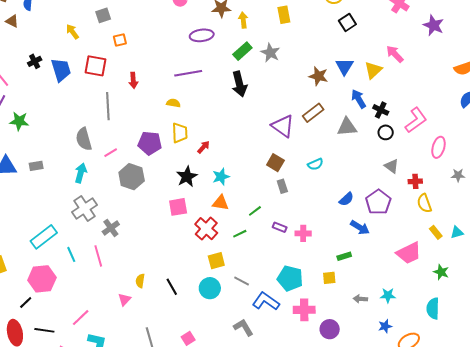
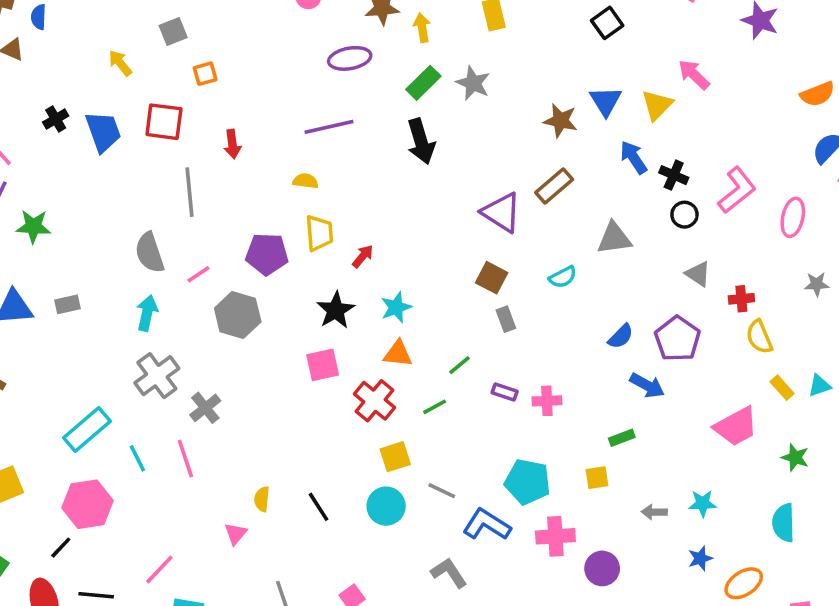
gray triangle: (347, 127) -> (614, 238), moved
pink ellipse: (439, 147) -> (793, 217), moved

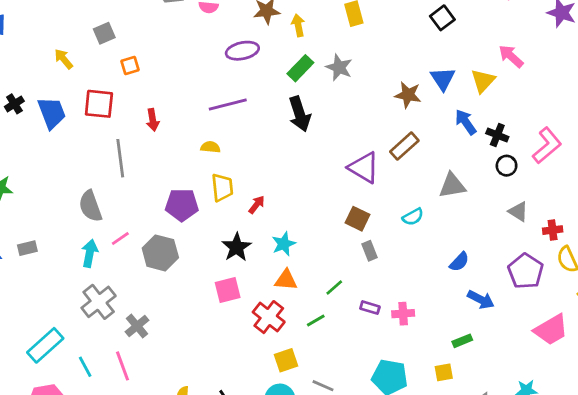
pink line: (198, 274) -> (120, 239), moved
purple pentagon: (677, 339) -> (526, 271), moved

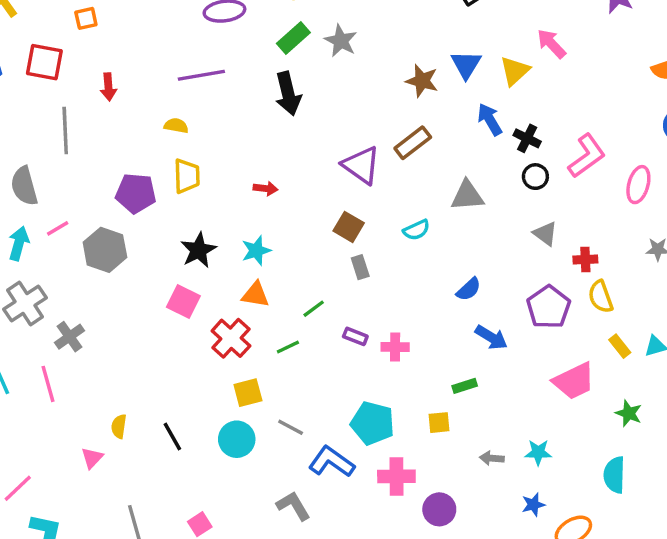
red arrow: (257, 205) -> (266, 188), moved, turned 54
pink square: (228, 290) -> (183, 301), turned 36

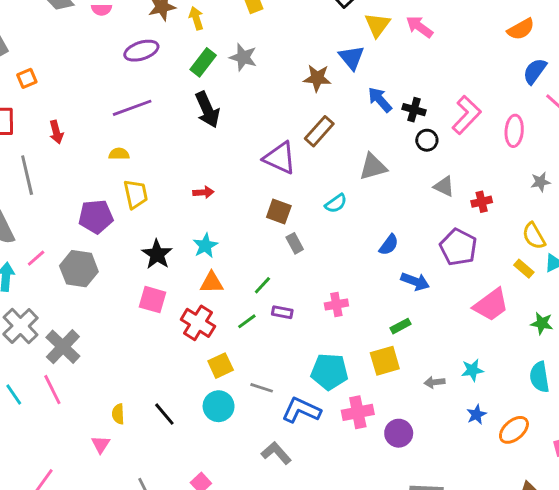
yellow triangle: (515, 71) -> (377, 25), moved
yellow semicircle: (601, 297) -> (534, 236), moved
purple rectangle: (355, 336) -> (282, 312), moved
gray cross: (69, 337) -> (63, 347), size x1.4
yellow square: (439, 423) -> (385, 361), size x1.5

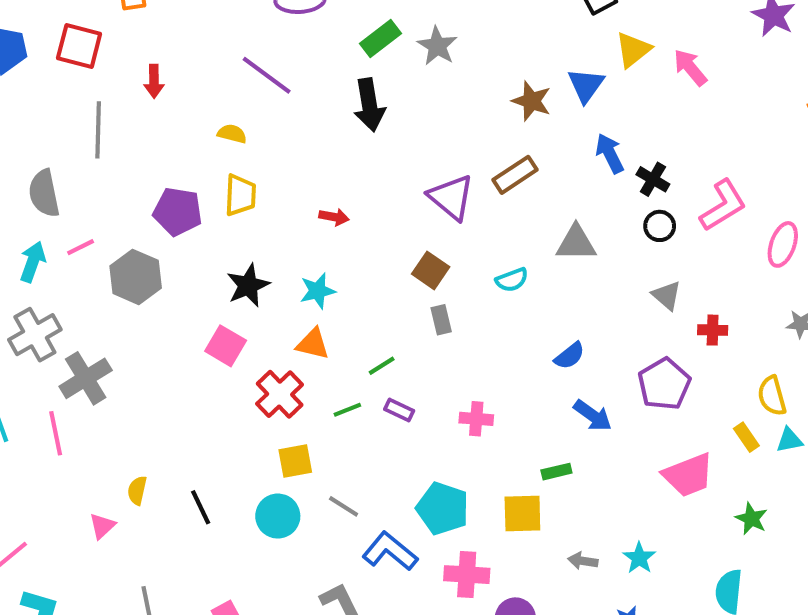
purple line: (132, 108) -> (267, 75), turned 42
cyan star: (472, 370) -> (639, 558), turned 30

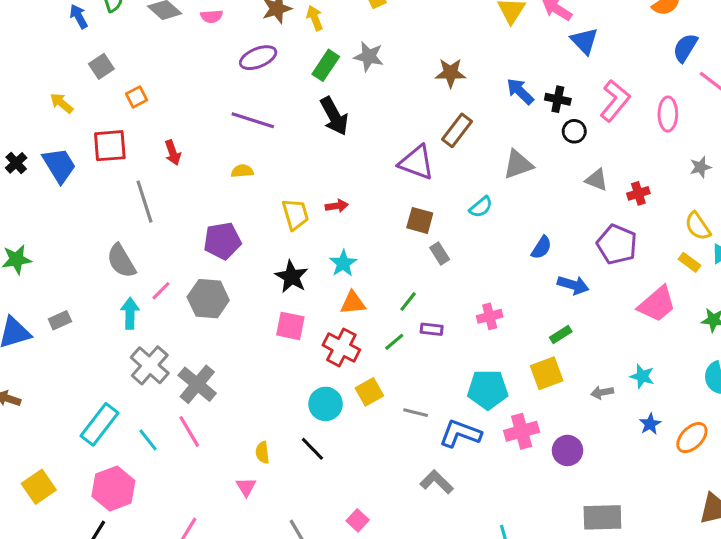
blue triangle: (586, 85) -> (584, 41), moved
yellow trapezoid: (240, 195) -> (295, 214), moved
cyan circle: (278, 516) -> (326, 404), moved

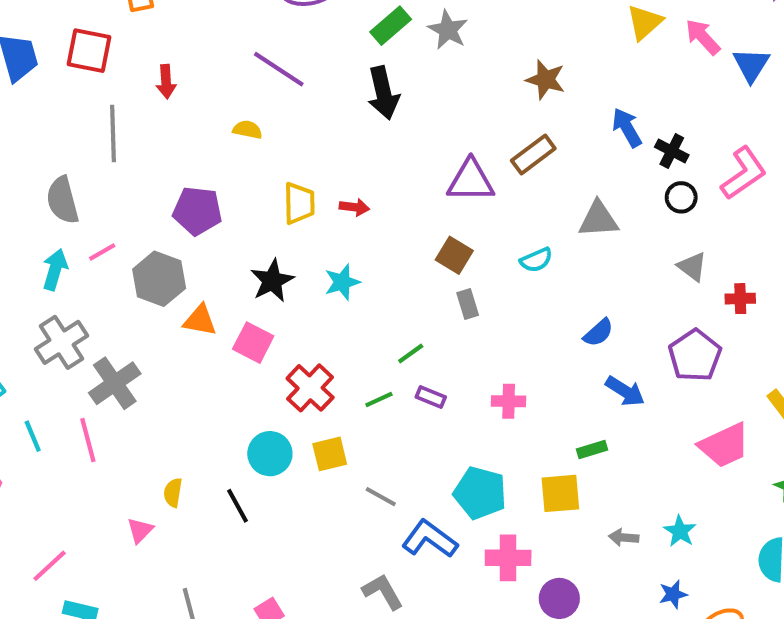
blue triangle: (584, 41) -> (751, 65), moved
purple triangle: (416, 162) -> (471, 181), turned -36
orange triangle: (353, 303) -> (200, 320), moved

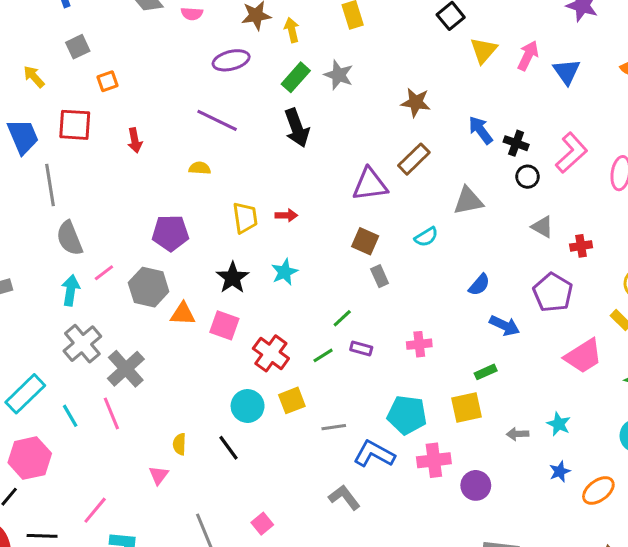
pink arrow: (703, 37) -> (528, 56), turned 76
gray line: (113, 134) -> (50, 185), moved
gray line: (381, 497) -> (334, 427), turned -30

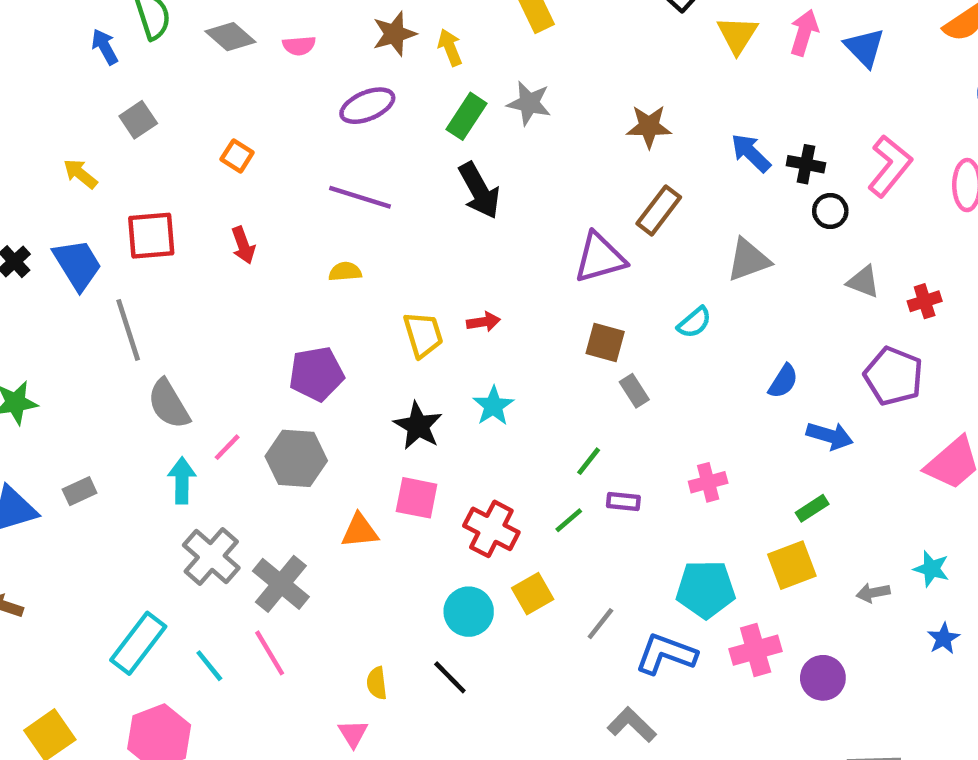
orange square: (108, 81) -> (237, 156), moved, turned -30
orange triangle: (183, 314) -> (360, 531), moved
gray line: (334, 427) -> (600, 624), turned -35

